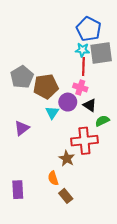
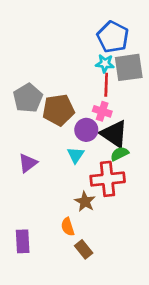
black triangle: (90, 105) -> (114, 134), size x1.6
cyan triangle: (52, 112) -> (76, 155), moved
green semicircle: (102, 121) -> (119, 154), moved

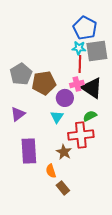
pink cross: (102, 111) -> (77, 84), turned -32
black triangle: (114, 134) -> (92, 88), moved
purple triangle: (28, 163) -> (18, 114), moved
purple rectangle: (23, 241) -> (29, 151), moved, size x1.4

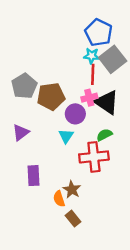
gray square: (97, 51) -> (113, 59), turned -30
purple rectangle: (29, 151) -> (33, 176), size x0.7
brown star: (64, 152) -> (72, 189), moved

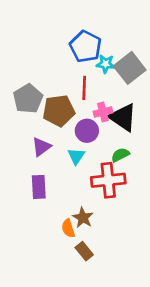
blue pentagon: (99, 33) -> (86, 46), moved
red line: (93, 74) -> (84, 88), moved
purple triangle: (21, 133) -> (41, 147), moved
purple rectangle: (33, 176) -> (39, 187), moved

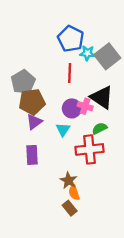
brown pentagon: (59, 111) -> (32, 102), moved
pink cross: (103, 112) -> (85, 106), moved, turned 32
orange semicircle: (68, 228) -> (74, 193), moved

